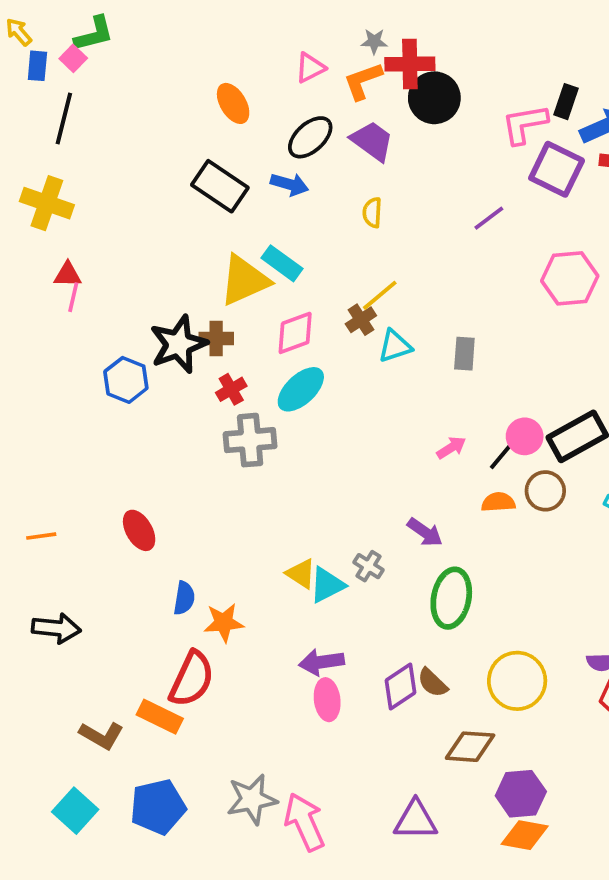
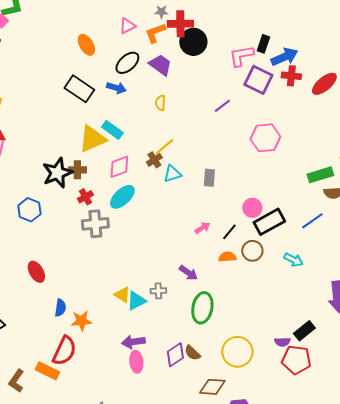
blue hexagon: (126, 380) -> (29, 210), moved
pink circle: (525, 436) -> (252, 208), moved
gray cross: (369, 566) -> (158, 291), turned -35
brown L-shape: (101, 735) -> (16, 381), turned 95

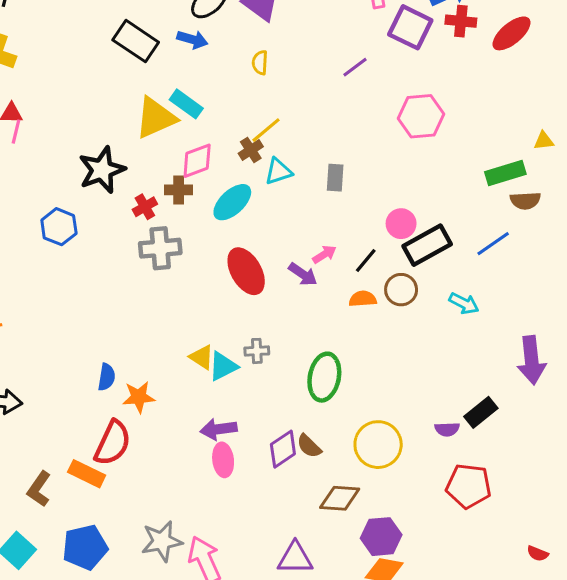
brown cross: (77, 170) -> (179, 190), moved
cyan ellipse: (122, 197) -> (232, 202), moved
red ellipse: (36, 272) -> (246, 271), moved, size x1.4
purple arrow: (188, 273) -> (303, 274), moved
red pentagon: (296, 360) -> (469, 486), moved

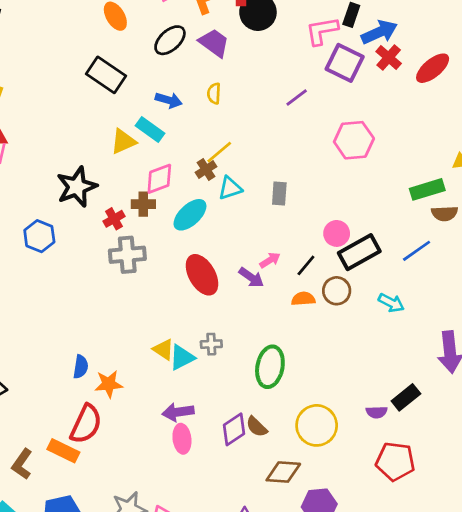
red cross: (461, 21) -> (389, 58), turned 35
blue arrow: (192, 40) -> (169, 100), moved
yellow triangle: (156, 118) -> (123, 141), size x0.7

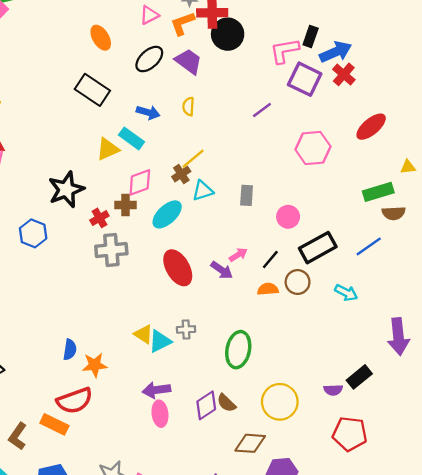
red ellipse: (433, 68) -> (371, 127), moved
pink circle: (337, 233) -> (288, 217), moved
red semicircle: (86, 424) -> (75, 401), turned 45

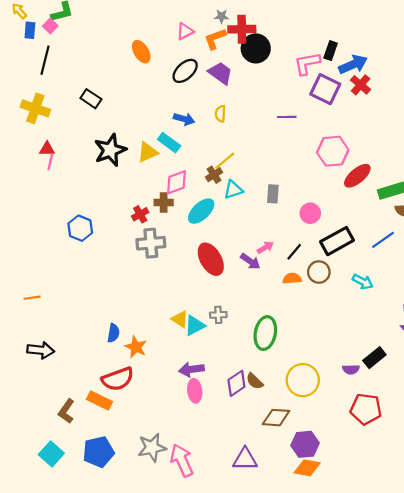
black rectangle: (92, 90) -> (91, 99), moved, size x0.7
purple line: (262, 110) -> (287, 117), turned 36
red ellipse: (371, 127) -> (357, 176), moved
black star: (66, 189) -> (110, 150), moved
orange star: (95, 365) -> (136, 347), turned 30

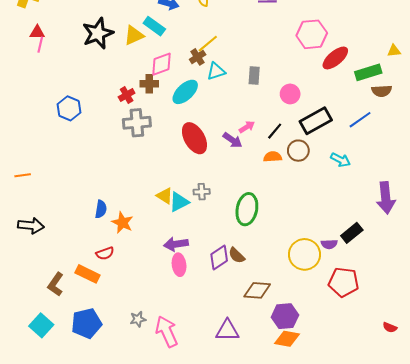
red semicircle: (118, 379) -> (105, 253), size x0.6
yellow circle: (303, 380) -> (304, 254), moved
gray star: (152, 448) -> (138, 319), size x0.6

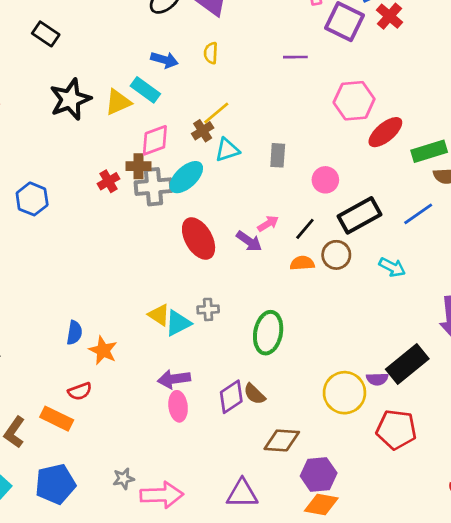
gray cross: (137, 123) -> (154, 187), moved
black rectangle: (352, 233) -> (407, 364), size x1.4
pink arrow: (167, 332) -> (162, 495), turned 112

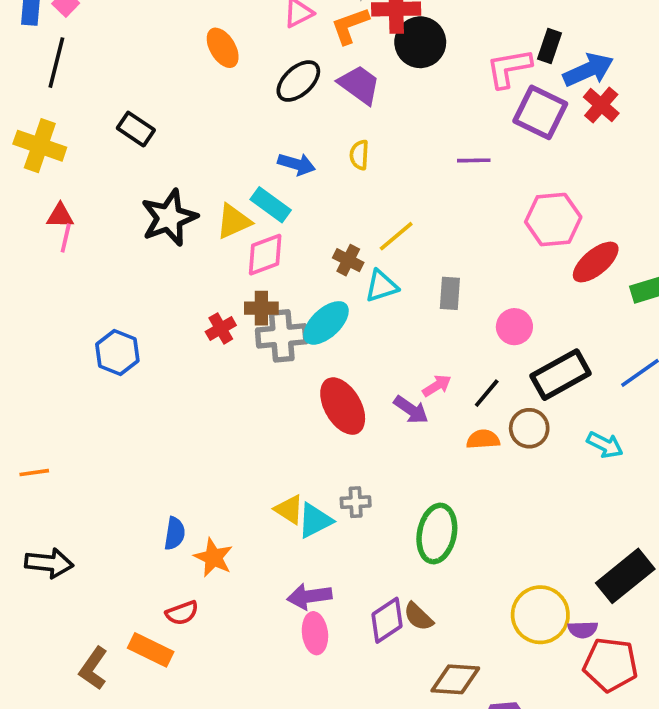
yellow line: (216, 113) -> (396, 236), moved
brown cross: (203, 131) -> (348, 260), turned -30
pink diamond: (155, 140) -> (265, 255), moved
purple semicircle: (377, 379) -> (583, 630), moved

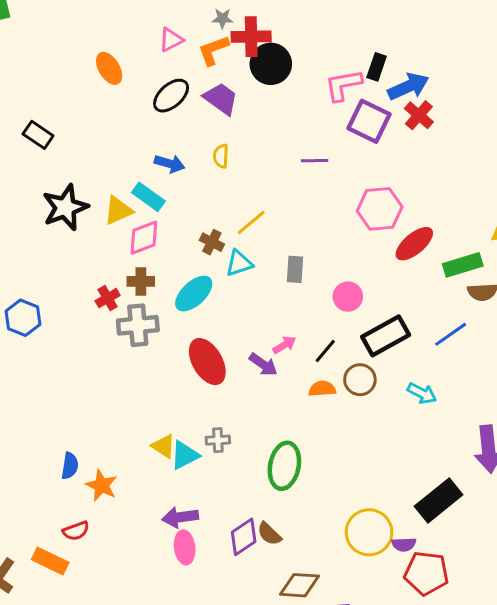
gray cross: (282, 336) -> (138, 325), moved

